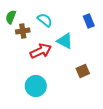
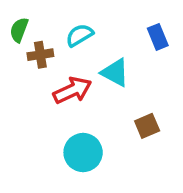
cyan semicircle: (45, 20) -> (79, 35), turned -70
cyan circle: (36, 86) -> (83, 153), moved

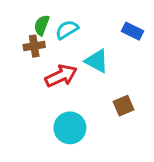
green semicircle: (19, 30) -> (42, 25), moved
blue rectangle: (158, 37) -> (132, 31), turned -42

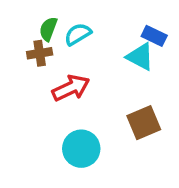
cyan triangle: (97, 61) -> (140, 57), moved
brown square: (124, 106) -> (144, 123), size x1.4

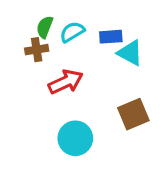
blue rectangle: (154, 36) -> (111, 37), moved, turned -30

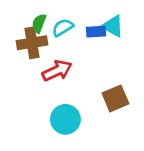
brown cross: (37, 50) -> (32, 43), size x1.5
cyan triangle: (130, 53) -> (113, 26), moved

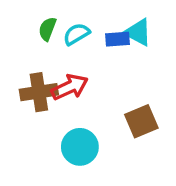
brown cross: (32, 43) -> (39, 92), moved

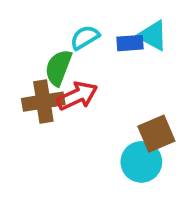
green semicircle: (47, 29) -> (58, 68), moved, size x1.4
cyan circle: (80, 147) -> (141, 162), moved

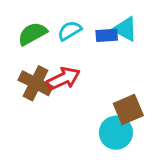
green semicircle: (58, 68) -> (32, 34), moved, turned 40
brown cross: (43, 102) -> (36, 83), turned 36

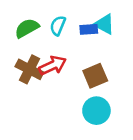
cyan semicircle: (70, 31) -> (58, 26), turned -36
brown square: (128, 110) -> (95, 76), moved

